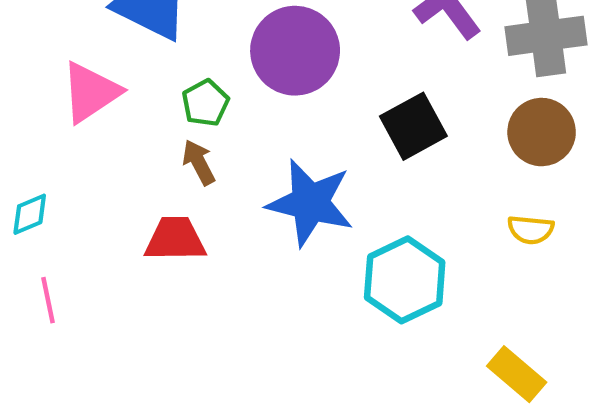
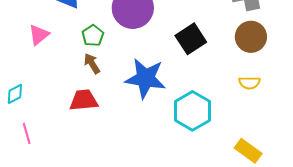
pink triangle: (91, 92) -> (39, 35), size x0.7

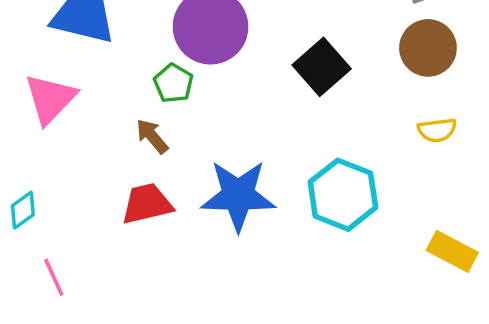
pink triangle: (39, 35) -> (50, 99), size x1.4
green pentagon: (93, 36) -> (173, 83), moved
blue star: (145, 78) -> (238, 195), moved

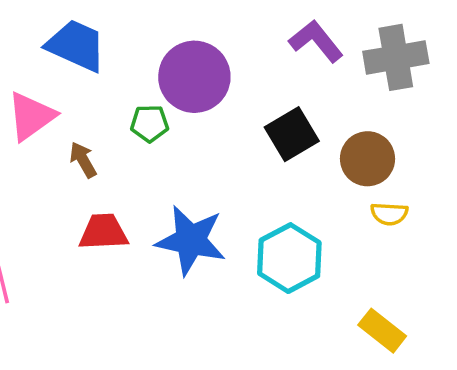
brown circle: (428, 48) -> (368, 159), moved
green pentagon: (173, 83) -> (150, 123), turned 30
brown arrow: (152, 136) -> (83, 160), moved

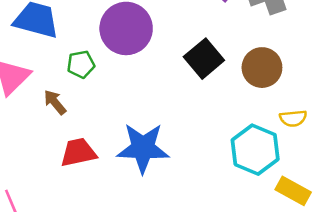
green pentagon: (150, 123) -> (81, 64), moved
yellow semicircle: (389, 214) -> (293, 118), moved
cyan hexagon: (289, 258) -> (255, 150), moved

